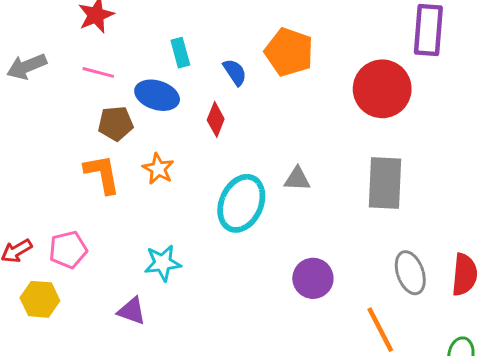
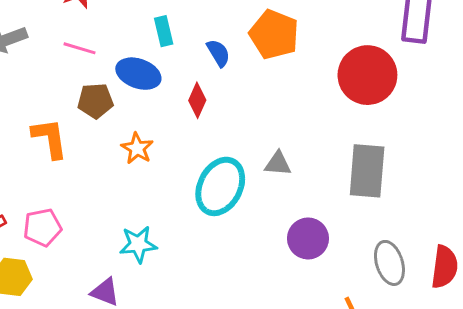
orange L-shape: (102, 174) -> (50, 138), moved
purple circle: (313, 278) -> (308, 238), moved

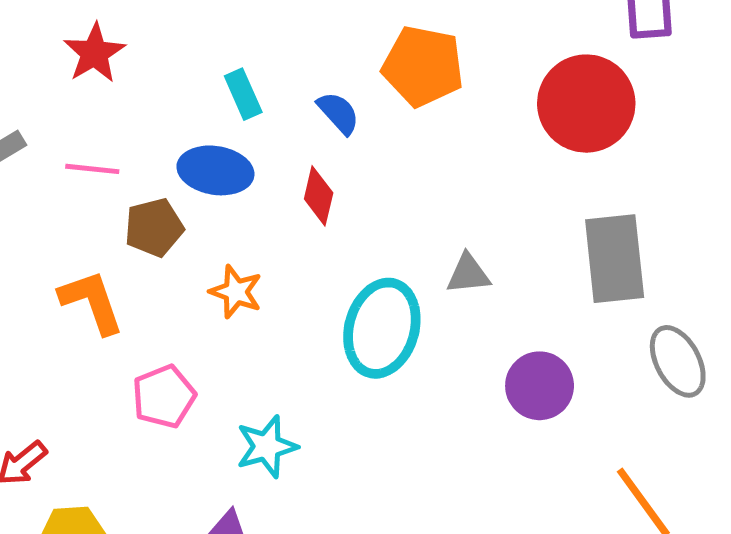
pink line: (79, 48) -> (92, 169), moved
pink pentagon: (42, 227) -> (164, 397), moved
gray ellipse: (389, 263) -> (678, 361), moved

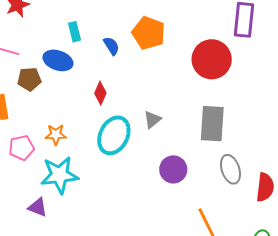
red diamond: (319, 196) -> (100, 93), moved
gray triangle: (468, 274) -> (152, 120), turned -42
orange star: (236, 292) -> (56, 135), moved, turned -30
cyan star: (267, 447) -> (59, 175), size x1.5

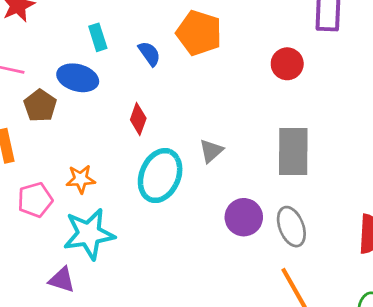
red circle: (212, 59) -> (287, 64), size x0.6
brown pentagon: (29, 79) -> (40, 106), turned -30
gray ellipse: (230, 169) -> (291, 227), moved

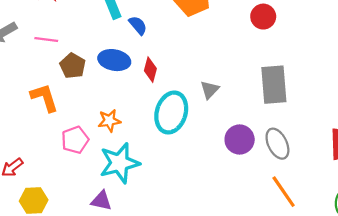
blue semicircle: (149, 54) -> (138, 25), moved
blue ellipse: (78, 78) -> (114, 60), moved

